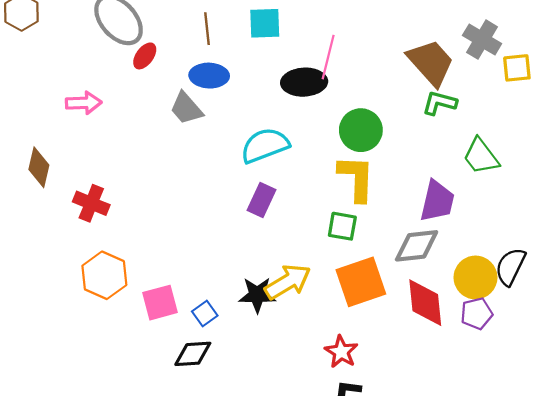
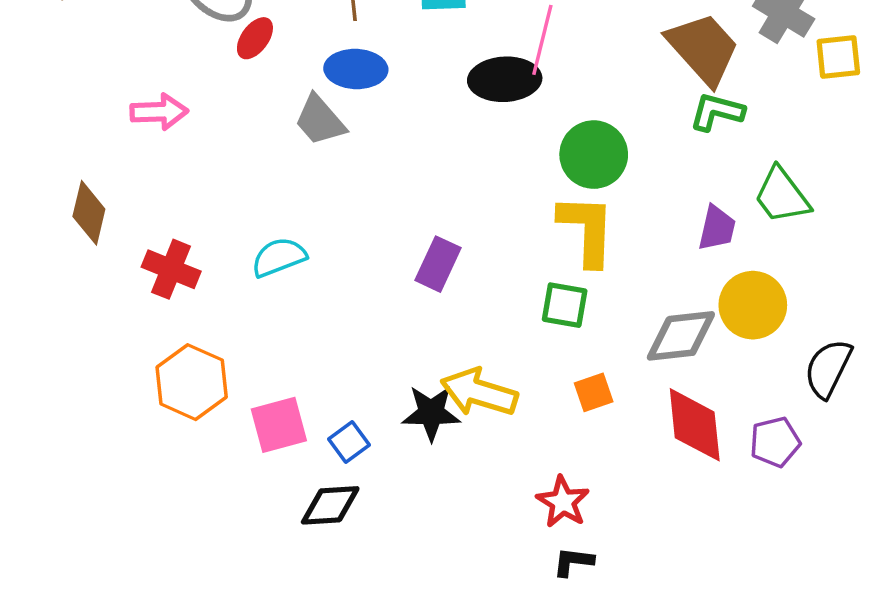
cyan semicircle: (265, 145) -> (279, 257), moved, size x0.7
purple trapezoid: (437, 201) -> (717, 228), moved, size x0.7
yellow circle: (475, 277) -> (753, 305), moved
yellow arrow: (288, 282) -> (479, 392), turned -132
orange square: (361, 282) -> (594, 392), size x0.5

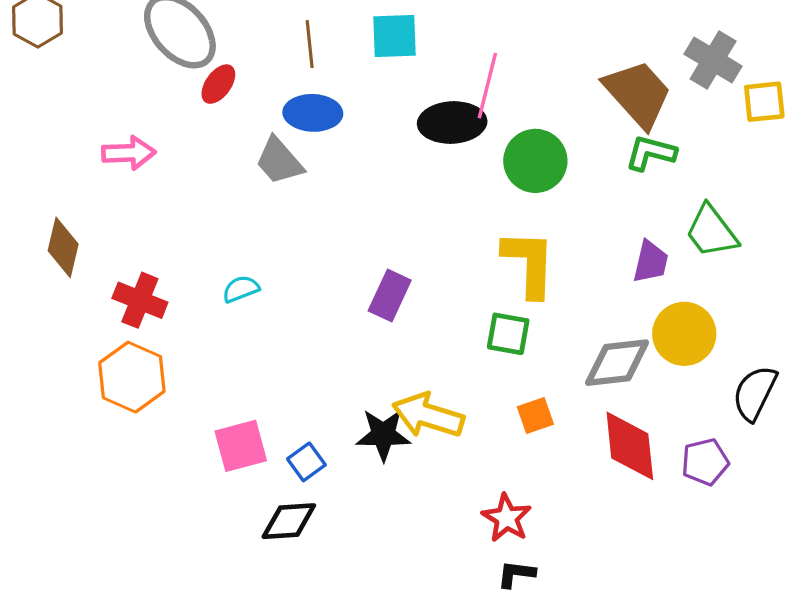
green circle: (594, 155) -> (535, 161), moved
cyan semicircle: (279, 257) -> (241, 289), size x0.7
orange hexagon: (192, 382) -> (132, 377), moved

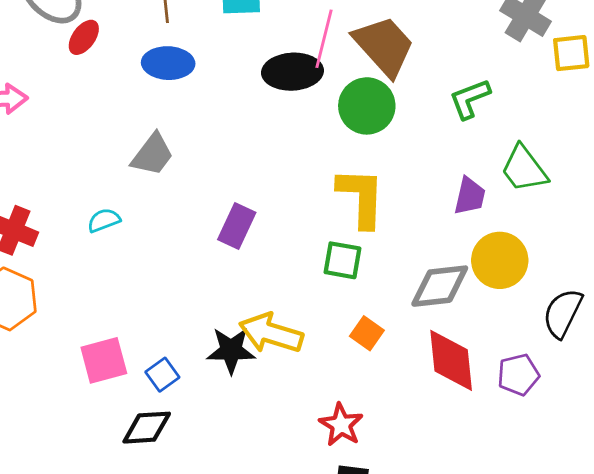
brown trapezoid: (638, 94) -> (384, 46), moved
green L-shape: (651, 153) -> (470, 99), turned -36
gray trapezoid: (279, 161) -> (152, 155), moved, turned -102
orange square: (535, 415) -> (367, 333), turned -36

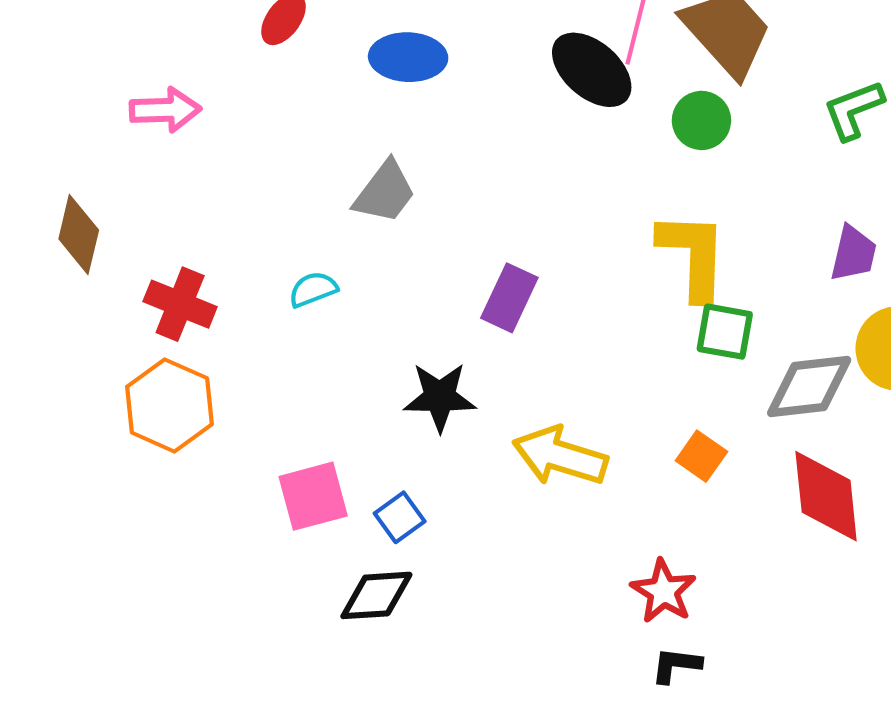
black ellipse: (292, 72) -> (592, 70), turned 44
green circle: (367, 106) -> (701, 120), size x0.7
green square: (343, 260) -> (725, 332), moved
black star: (231, 350) -> (440, 397), moved

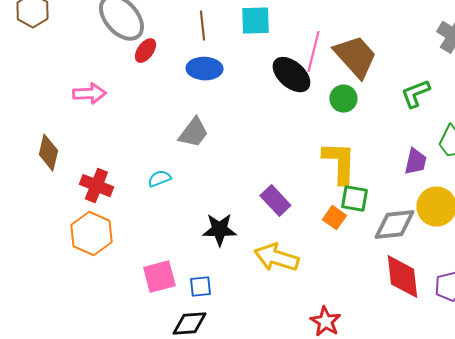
purple rectangle: (509, 298) -> (275, 201), moved, turned -68
orange square: (701, 456) -> (334, 218), moved
blue square: (400, 517) -> (200, 287), turned 30

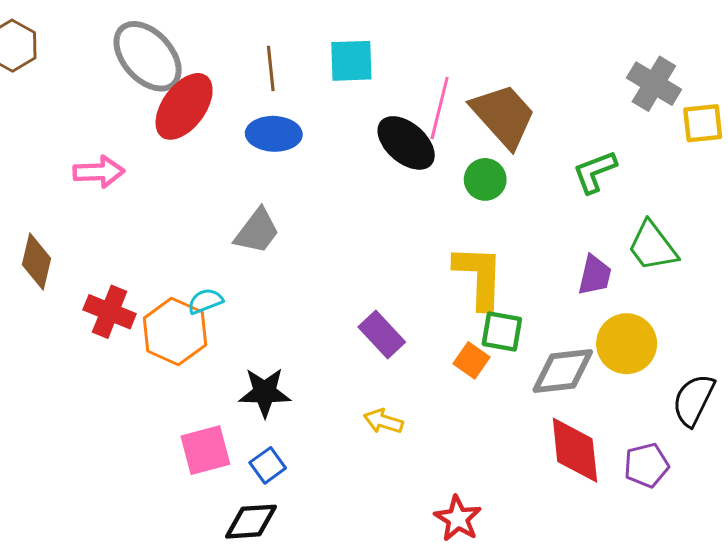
red ellipse: (145, 51) -> (184, 106), size x1.8
black star: (219, 230) -> (265, 392), moved
orange hexagon: (91, 234) -> (175, 332), moved
yellow arrow: (276, 258) -> (383, 421), size x0.6
blue square: (200, 287) -> (268, 465), turned -30

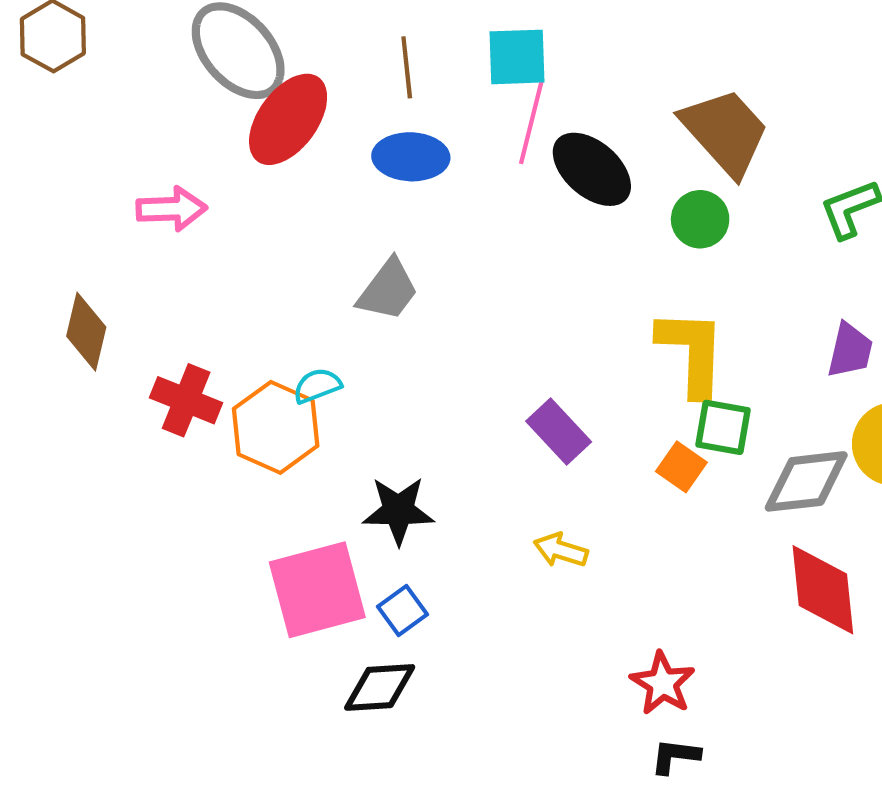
pink line: (440, 108) -> (532, 121), moved
pink square: (205, 450) -> (317, 590), size x1.4

